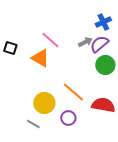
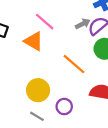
orange line: (73, 92) -> (74, 64), moved
gray line: (33, 124) -> (37, 116), moved

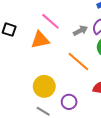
gray arrow: (83, 24) -> (80, 31), moved
orange triangle: (34, 41) -> (40, 40), turned -42

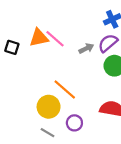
orange triangle: (40, 40) -> (39, 38), moved
orange line: (78, 62) -> (65, 89), moved

